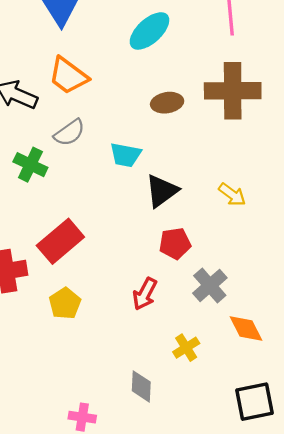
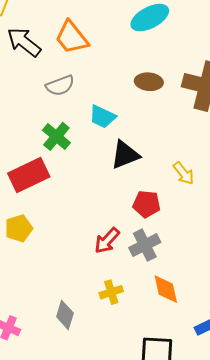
green cross: (30, 165) -> (56, 136), moved
red pentagon: (175, 243) -> (147, 204), moved
red arrow: (145, 294) -> (107, 241), moved

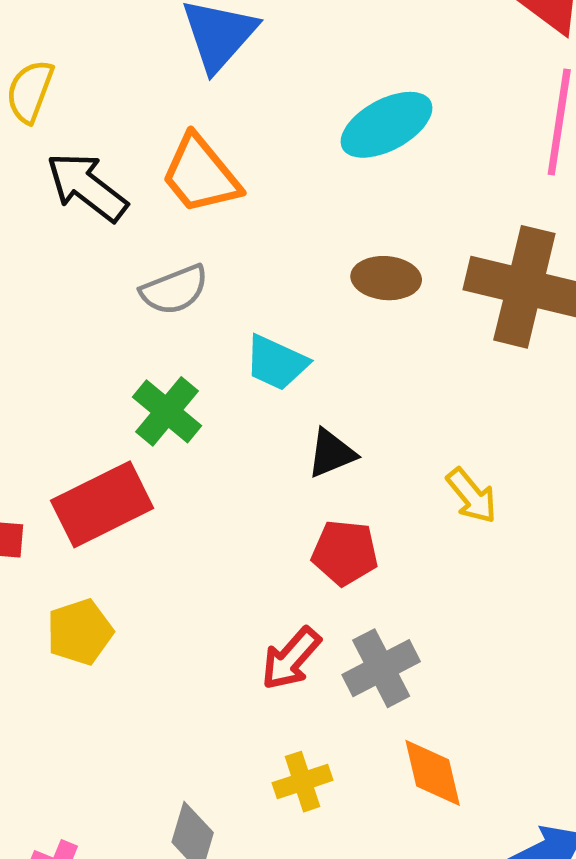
black triangle: (125, 155) -> (331, 453), size x0.7
red pentagon: (147, 204) -> (345, 553), moved

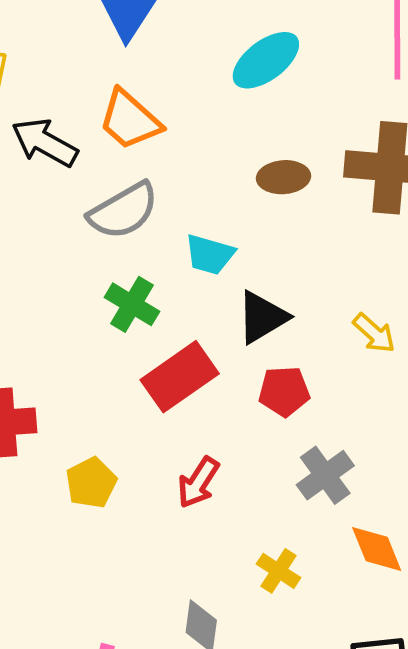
gray semicircle: (174, 290) -> (123, 211), size x1.4
black triangle: (331, 453) -> (262, 317), size x1.4
red rectangle: (102, 504) -> (180, 377), moved
red arrow: (291, 658) -> (198, 482), moved
yellow cross: (303, 782) -> (279, 571), turned -30

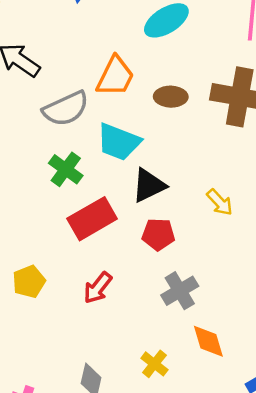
orange trapezoid: (130, 120) -> (115, 76), moved, turned -111
cyan trapezoid: (210, 254) -> (119, 142), size x1.4
yellow cross: (279, 571) -> (154, 364), moved

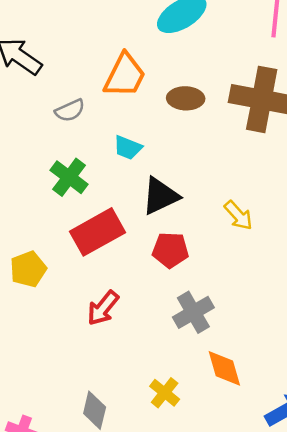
gray semicircle: (66, 109) -> (70, 110), size x0.6
cyan trapezoid: (119, 142) -> (128, 148), size x0.6
yellow pentagon: (29, 282) -> (28, 269), moved

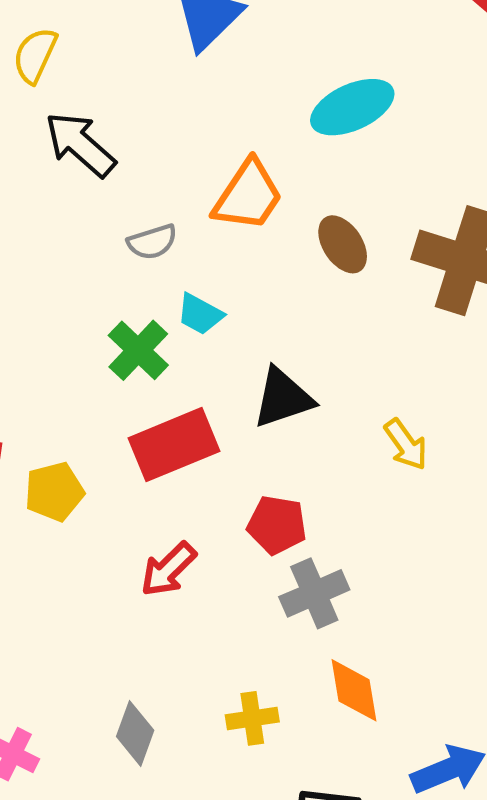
brown ellipse: (186, 98) -> (343, 244), turned 48
cyan trapezoid: (128, 148) -> (200, 314), moved
red pentagon: (170, 250) -> (277, 525), moved
yellow cross: (165, 393) -> (252, 718), turned 36

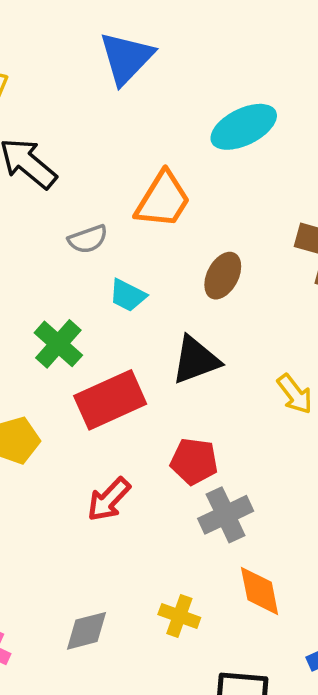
brown ellipse: (343, 244) -> (223, 276), moved, turned 63
green cross: (138, 350) -> (58, 344), moved
yellow cross: (252, 718) -> (179, 616), turned 30
gray diamond: (135, 733) -> (86, 631), turned 57

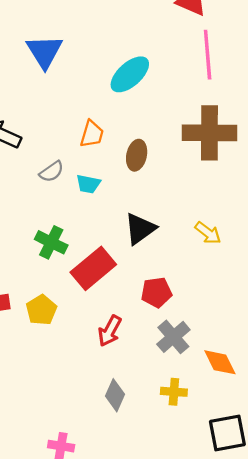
orange trapezoid: (163, 200) -> (92, 134), size x0.7
brown ellipse: (223, 276) -> (137, 155), moved
cyan trapezoid: (128, 295) -> (88, 184), moved
gray cross: (226, 515) -> (173, 337), moved
gray diamond: (86, 631) -> (115, 395), moved, turned -36

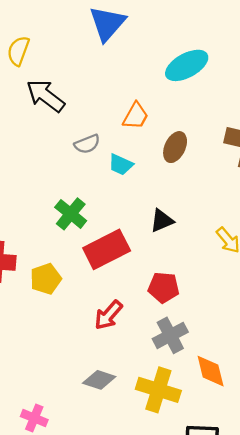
black triangle: (140, 229) -> (162, 221), size x0.7
yellow cross: (174, 392) -> (158, 390), size x1.6
gray diamond: (115, 395) -> (99, 380), turned 72

